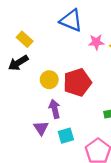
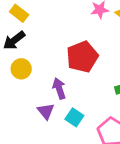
yellow circle: (49, 80) -> (21, 69), moved
cyan square: (66, 136) -> (74, 117), turned -35

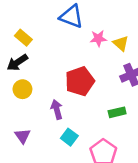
purple triangle: (46, 111) -> (23, 136), moved

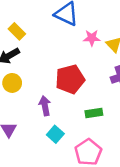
green rectangle: (117, 112) -> (94, 113), moved

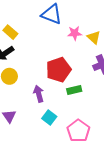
green rectangle: (94, 113) -> (74, 90), moved

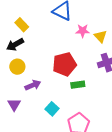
purple arrow: (39, 94) -> (33, 85), moved, turned 77

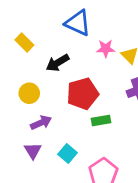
black arrow: (15, 45) -> (58, 63), moved
yellow circle: (17, 67) -> (29, 93), moved
purple triangle: (14, 105) -> (33, 151), moved

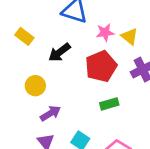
red pentagon: (83, 94) -> (101, 66), moved

